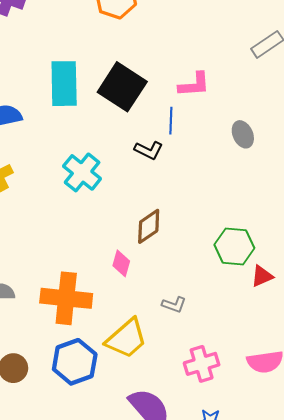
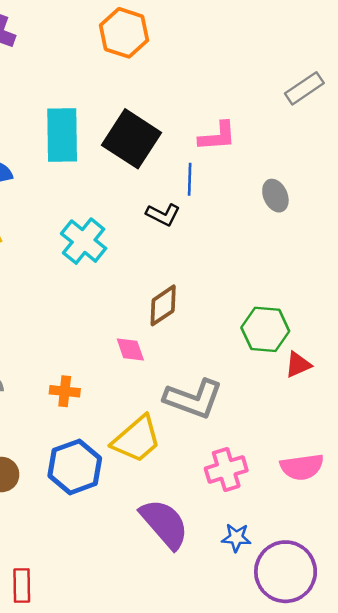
pink diamond: (121, 263) -> (130, 350), turned -35
orange cross: (66, 298) -> (65, 391), size x0.5
gray L-shape: (174, 305) -> (193, 399), size x2.0

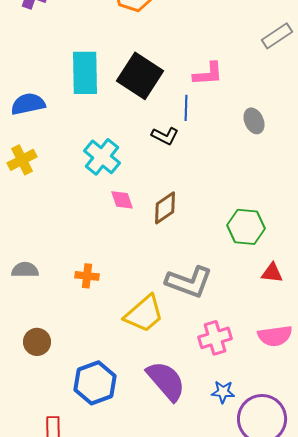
pink diamond: (130, 350) -> (122, 200), moved
red triangle: (298, 365) -> (272, 273), moved, turned 30
blue hexagon: (75, 467) -> (95, 383), moved

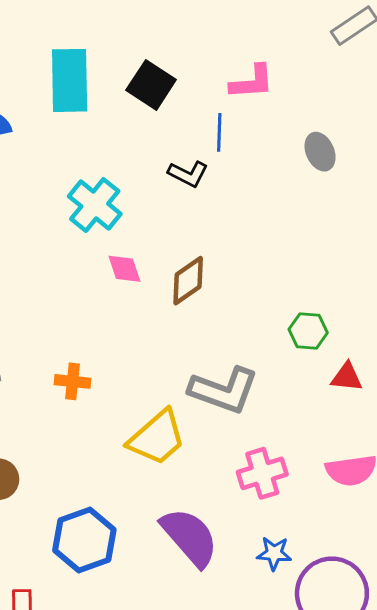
black square: (140, 76) -> (151, 85), size x0.7
green hexagon: (246, 227) -> (308, 331), moved, size x0.7

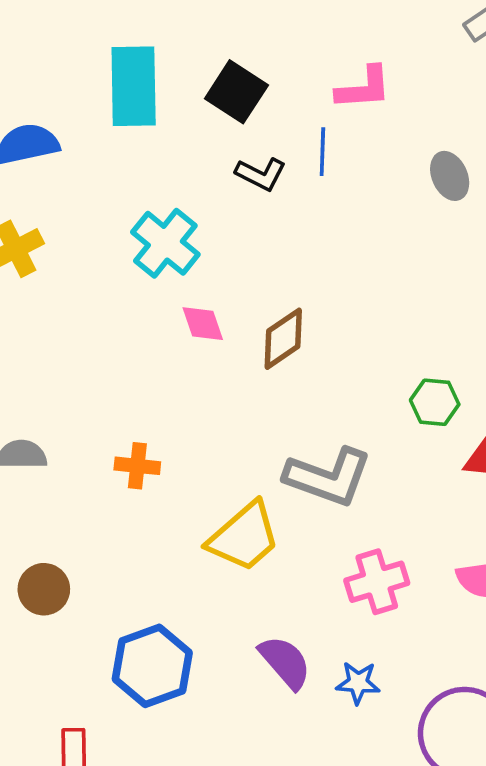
black L-shape: (188, 174) -> (261, 174), moved
purple semicircle: (190, 537) -> (285, 662), size x0.7
blue star: (274, 553) -> (358, 683), moved

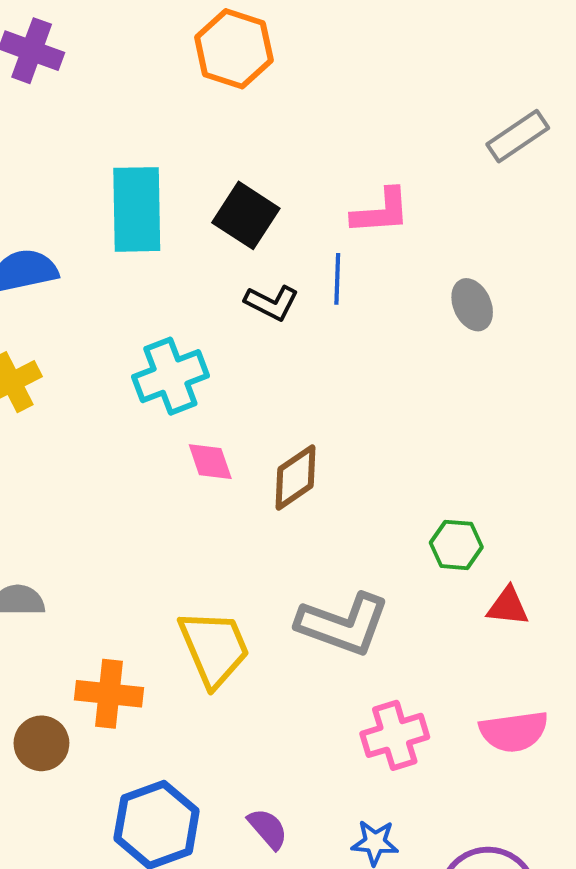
cyan cross: (165, 243) -> (170, 376), turned 30
orange cross: (137, 466) -> (109, 694), moved, size x1.4
yellow trapezoid: (244, 537) -> (214, 648), moved, turned -72
purple semicircle: (285, 662) -> (268, 829), moved, size x0.7

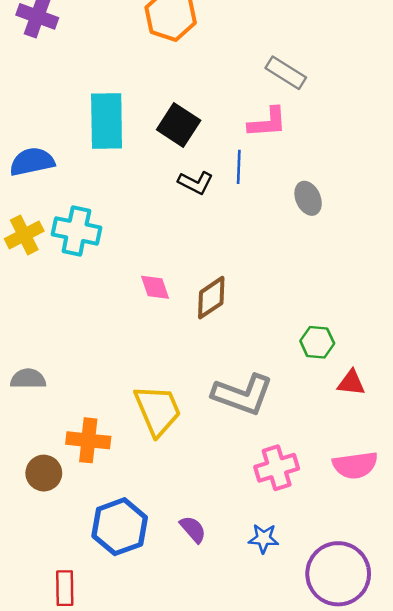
gray rectangle: (518, 136) -> (286, 73), moved, turned 66
gray ellipse: (472, 305) -> (308, 198), moved
cyan cross: (170, 376) -> (76, 231), moved, turned 33

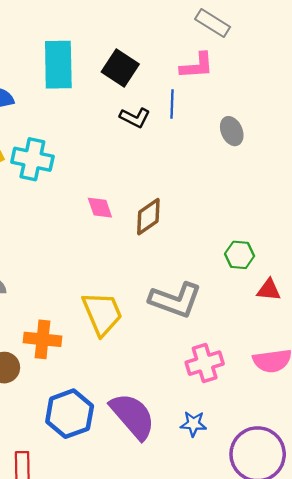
purple semicircle: (193, 529) -> (133, 416), size x2.0

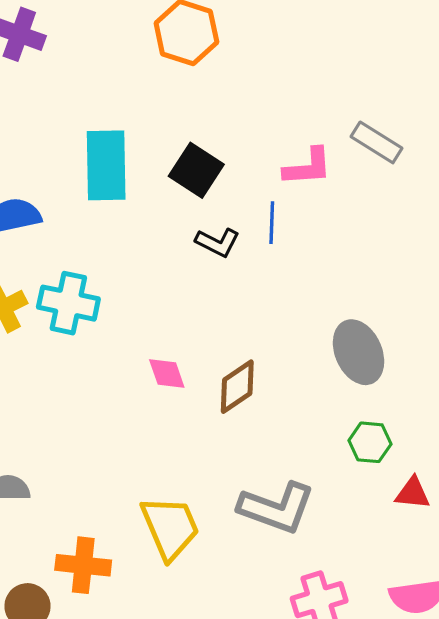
gray rectangle: (213, 23) -> (377, 142), moved
gray ellipse: (232, 131) -> (359, 352), moved, size x1.5

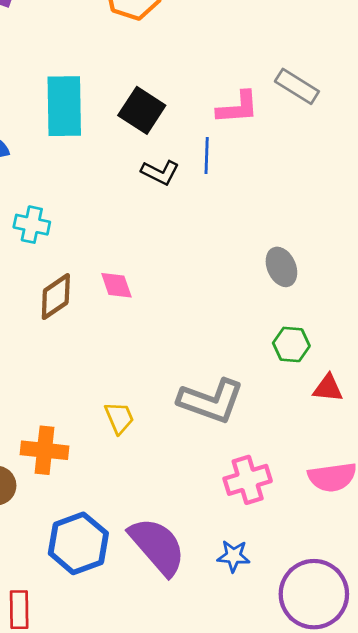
cyan cross: (68, 303) -> (32, 225), size x0.7
gray ellipse: (359, 352) -> (281, 267), size x0.7
brown diamond: (237, 387) -> (56, 297), moved
yellow trapezoid: (170, 528) -> (119, 418), size x0.6

